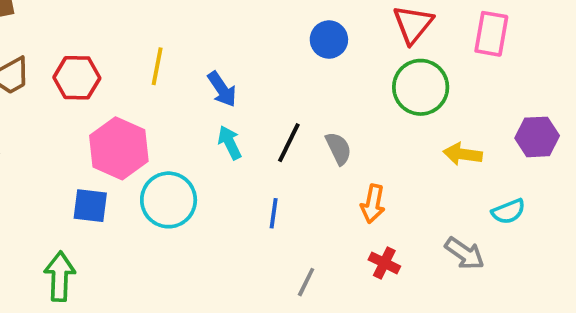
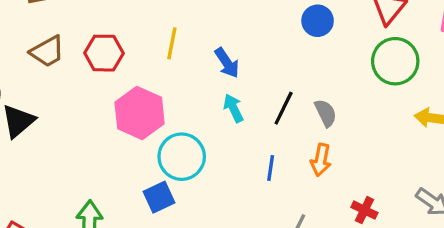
orange arrow: (373, 204) -> (321, 160), moved
blue square: (90, 206) -> (159, 197), moved, turned -32

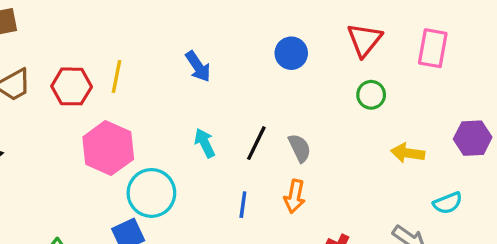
yellow line: (172, 43) -> (116, 76), moved
green circle: (395, 61) -> (371, 95), size x0.6
blue arrow: (227, 63) -> (198, 66), moved

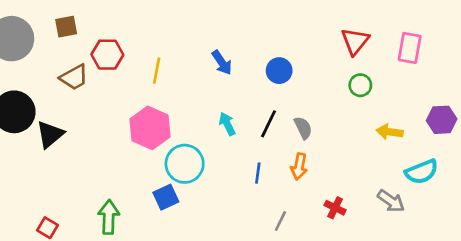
blue circle: (291, 53) -> (279, 71), moved
red hexagon: (72, 86) -> (107, 55), moved
cyan semicircle: (448, 203) -> (422, 172), size x1.4

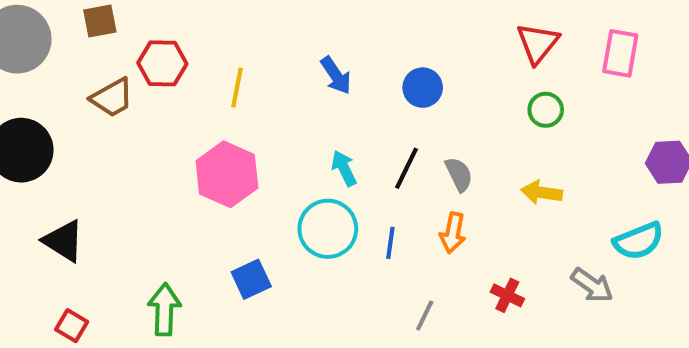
yellow arrow: (390, 132) -> (542, 192), moved
black triangle: (50, 134) -> (64, 241), moved, turned -48
cyan circle: (185, 164) -> (328, 229), moved

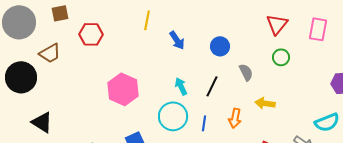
yellow line: (237, 88) -> (147, 20), moved
brown trapezoid: (112, 98) -> (50, 53), moved
gray semicircle: (459, 174) -> (246, 72), moved
yellow arrow: (542, 192) -> (265, 103), moved

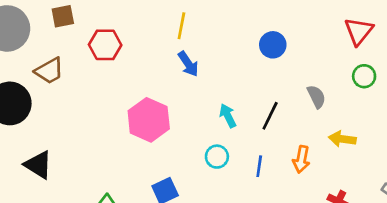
blue arrow: (177, 40) -> (188, 64), moved
blue circle: (220, 46) -> (273, 45), moved
cyan circle: (173, 116) -> (217, 157), size x0.6

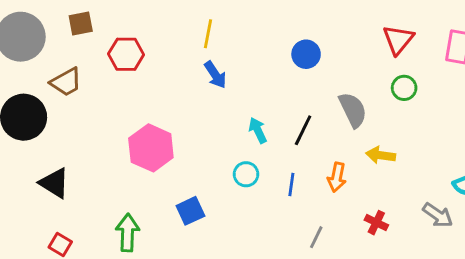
gray semicircle: (316, 97) -> (353, 110), size x1.4
pink hexagon: (149, 120) -> (151, 148), moved

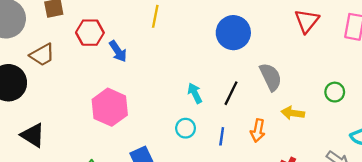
blue circle: (306, 54) -> (233, 33), size x1.5
blue arrow: (215, 75) -> (118, 51), moved
green circle: (404, 88) -> (335, 92), moved

